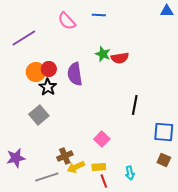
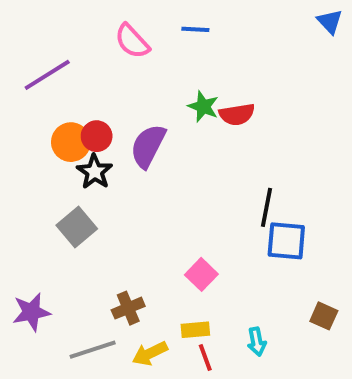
blue triangle: (167, 11) -> (330, 22), turned 48
purple semicircle: (75, 74) -> (148, 146), turned 35
blue square: (164, 132) -> (286, 241), moved
yellow arrow: (76, 167) -> (150, 354), moved

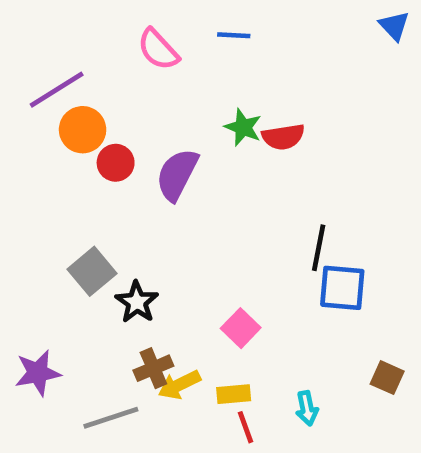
orange circle: (71, 142) -> (83, 130), moved
black star: (95, 172) -> (137, 302), moved
yellow arrow: (150, 354) -> (179, 385), moved

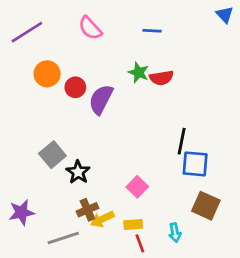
blue line: (234, 35) -> (152, 31), moved
purple line: (57, 90) -> (27, 32), moved
red circle: (116, 163) -> (75, 87), moved
brown square: (387, 378) -> (206, 206), moved, size x1.5

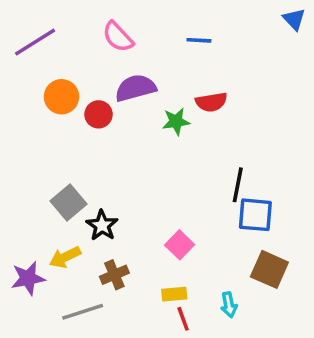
green star: (139, 72) -> (176, 121), moved, turned -30
purple semicircle: (101, 99) -> (136, 88), moved, turned 48
yellow arrow: (102, 219) -> (65, 257), moved

